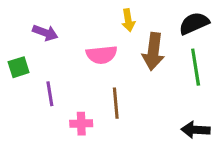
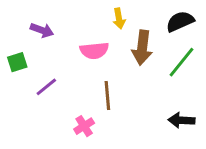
green line: (196, 67) -> (181, 62), turned 48
purple line: (50, 94) -> (46, 87), turned 60
pink cross: (81, 124) -> (84, 126), moved, turned -30

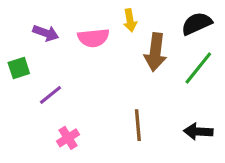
pink semicircle: (94, 51) -> (93, 38), moved
brown line: (107, 96) -> (138, 125), moved
pink cross: (84, 126) -> (68, 138), moved

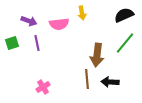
brown arrow: (155, 52) -> (97, 55), moved
purple line: (51, 95) -> (37, 43), moved, turned -63
black arrow: (198, 132) -> (110, 82), moved

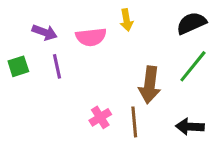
black arrow: (110, 82) -> (190, 127), moved
pink cross: (43, 87) -> (100, 117), moved

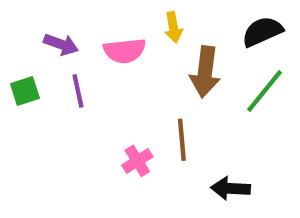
brown arrow: (150, 85) -> (205, 72), moved
brown line: (134, 122) -> (182, 140), moved
black arrow: (190, 127) -> (231, 188), moved

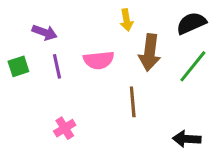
pink semicircle: (125, 51) -> (99, 60), moved
pink cross: (137, 161) -> (65, 128), moved
black arrow: (231, 188) -> (187, 139), moved

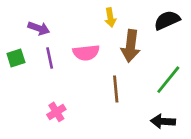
green line: (193, 66) -> (168, 80), moved

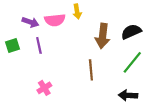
yellow arrow: (110, 18) -> (77, 12), moved
black semicircle: (167, 20) -> (131, 32), moved
pink semicircle: (86, 53) -> (55, 20), moved

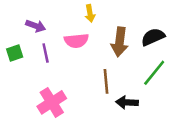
pink semicircle: (55, 20) -> (76, 41), moved
pink cross: (44, 88) -> (52, 102), size x1.6
black arrow: (128, 95) -> (127, 102), moved

